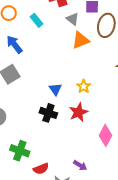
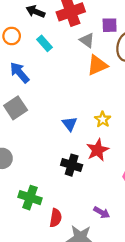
black cross: (48, 113) -> (72, 165), moved
red semicircle: (41, 169) -> (56, 218), turned -56

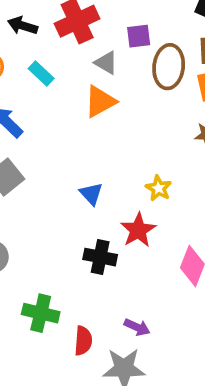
orange triangle: (97, 65) -> (100, 102), moved
yellow star: (103, 119) -> (159, 188), moved
purple arrow: (102, 212) -> (137, 327), moved

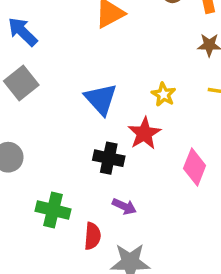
blue triangle: (91, 194) -> (101, 99), size x1.5
purple arrow: (137, 327) -> (124, 206), moved

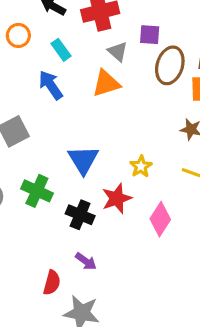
blue arrow: (23, 32) -> (51, 85), moved
pink diamond: (195, 167) -> (160, 219), moved
green cross: (53, 210) -> (37, 191), moved

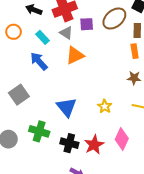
purple square: (150, 35) -> (87, 24), moved
gray triangle: (118, 52) -> (66, 33), moved
brown ellipse: (170, 65) -> (114, 19), moved, turned 40
red star: (117, 198) -> (94, 145), moved

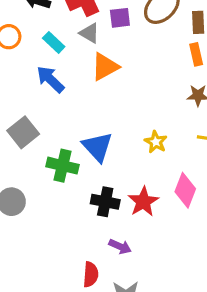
green cross: (39, 131) -> (62, 166), moved

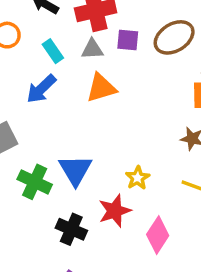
gray triangle: (89, 33) -> (92, 49), turned -45
blue arrow: (50, 79) -> (41, 89), turned -100
red star: (143, 202) -> (115, 211), moved

